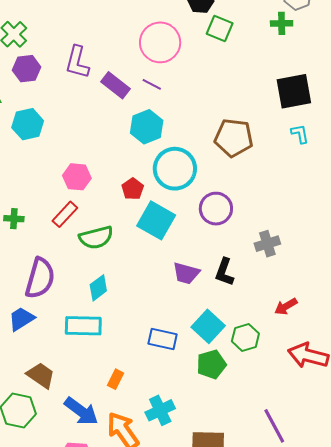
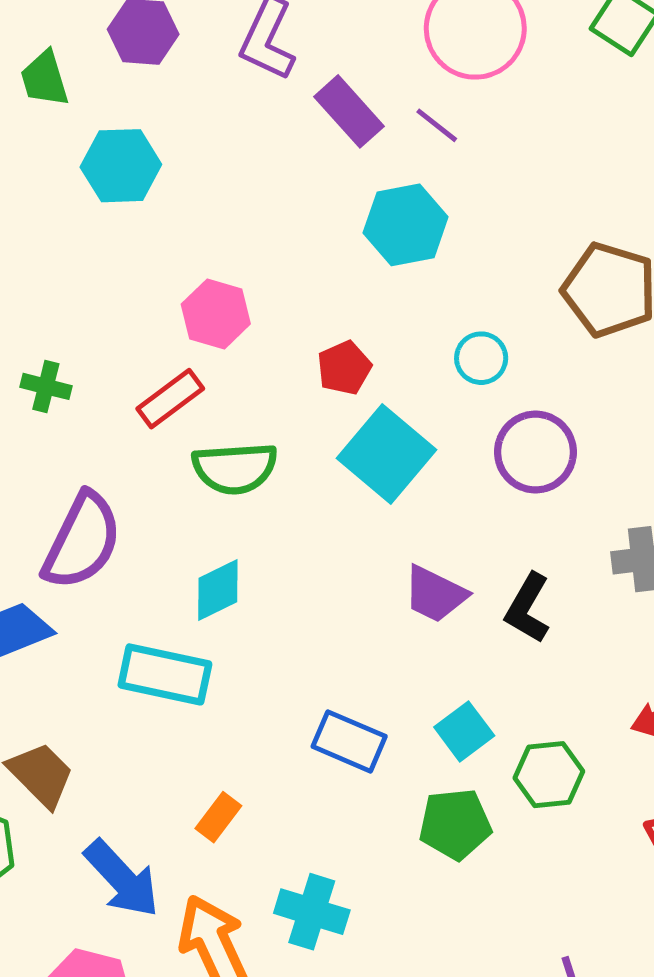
cyan circle: (175, 169) -> (481, 358), moved, size x0.5
cyan square: (208, 326) -> (464, 731), size x0.7
cyan cross: (160, 410) -> (312, 912), turned 32

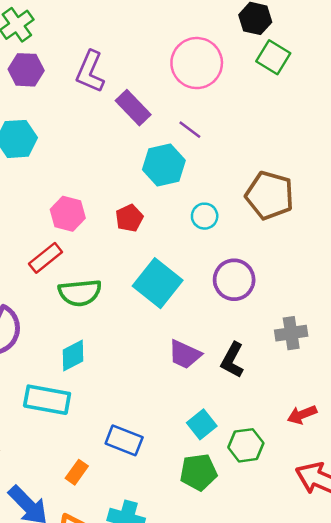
purple line: (437, 125) -> (190, 130), moved
cyan circle: (481, 358) -> (205, 216), moved
red pentagon: (344, 368) -> (129, 218), moved
blue rectangle: (349, 741) -> (124, 440), moved

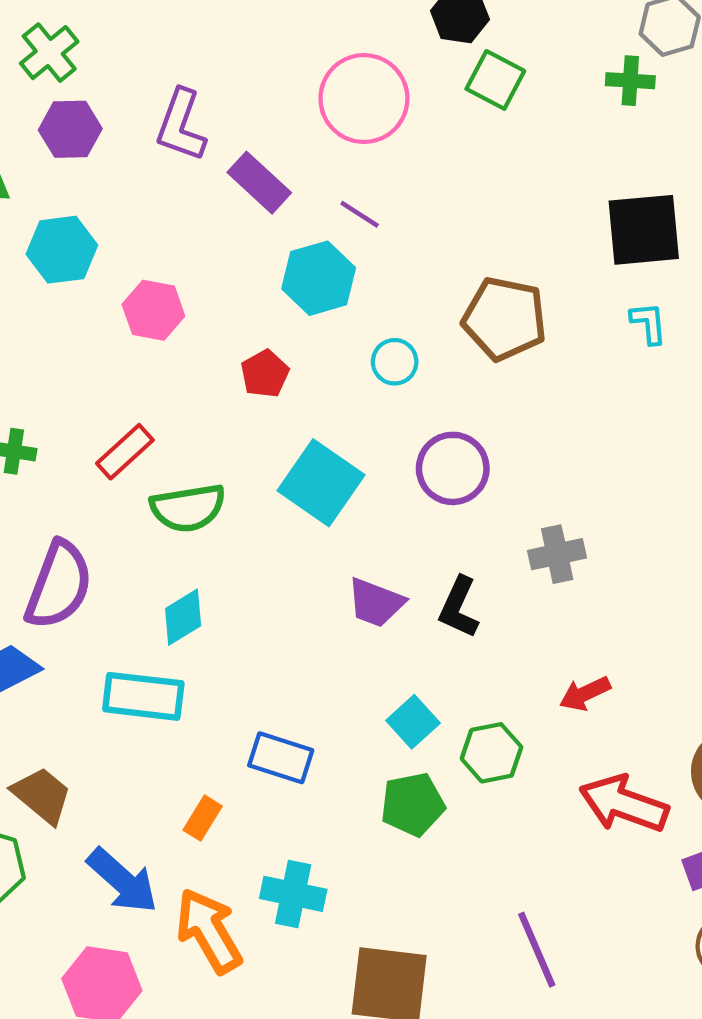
pink hexagon: (68, 214) -> (153, 310), moved

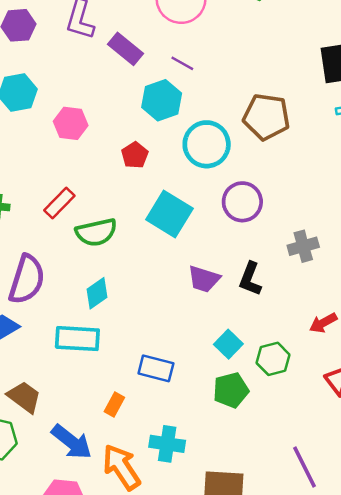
cyan circle: (395, 362) -> (207, 144), size x1.8

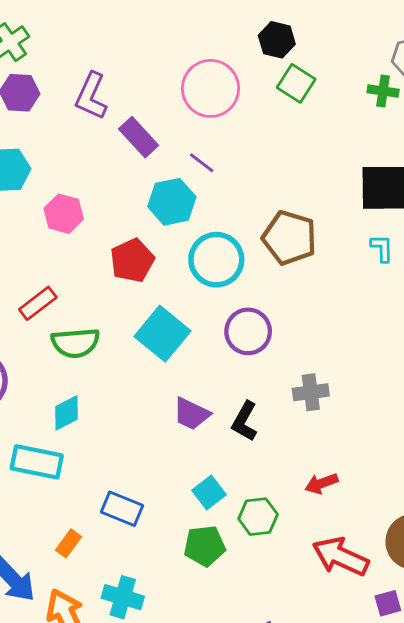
red pentagon: (135, 155) -> (132, 260), size x1.4

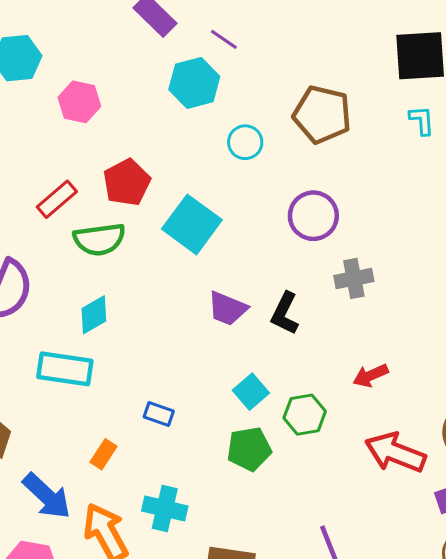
red pentagon: (132, 260) -> (127, 182), moved
cyan circle: (216, 260) -> (245, 142), size x0.6
purple circle: (248, 331) -> (313, 216), moved
blue rectangle: (122, 509) -> (159, 414), size x0.7

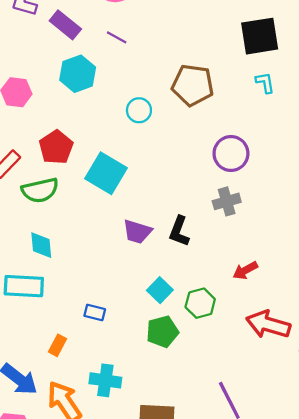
cyan hexagon: (194, 83) -> (78, 74), moved
purple circle: (313, 216) -> (231, 153), moved
cyan diamond: (94, 315) -> (41, 245), turned -60

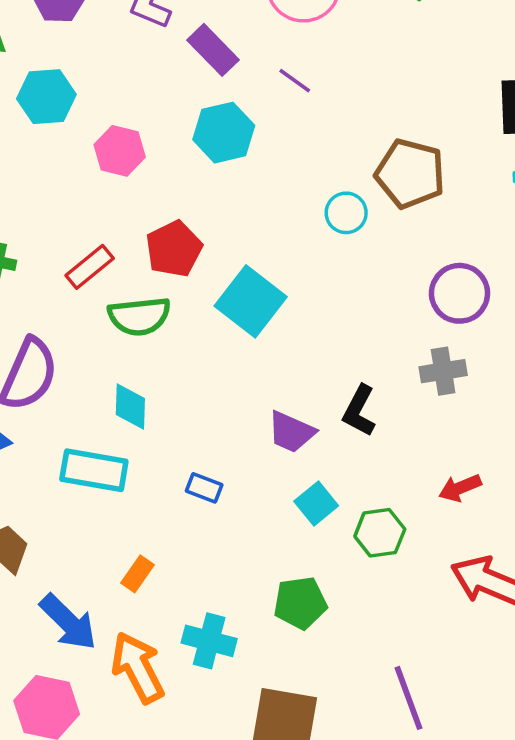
cyan circle: (139, 110) -> (346, 213), moved
purple trapezoid: (137, 232) -> (291, 432), moved
blue rectangle: (95, 313) -> (204, 488), moved
green pentagon: (162, 332) -> (300, 603), moved

